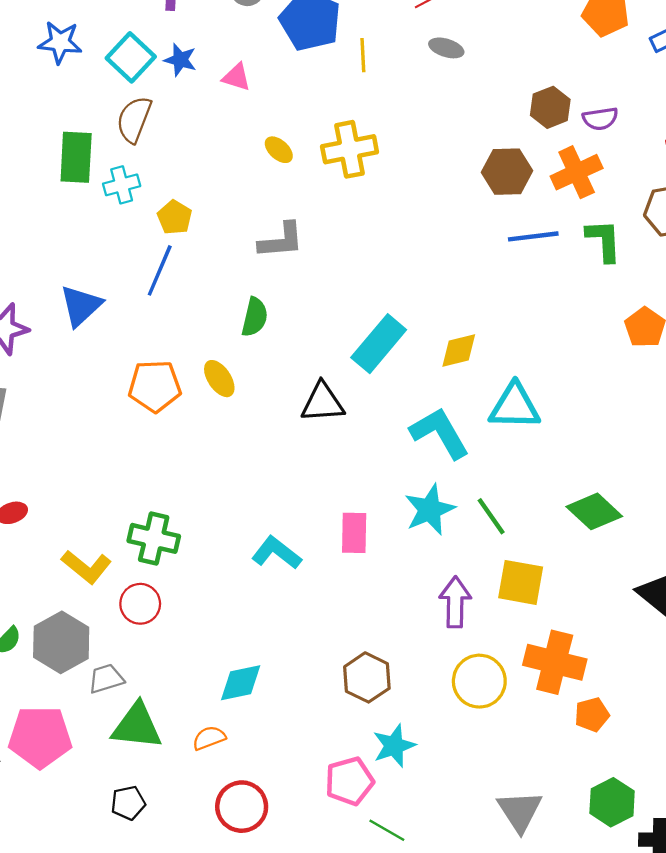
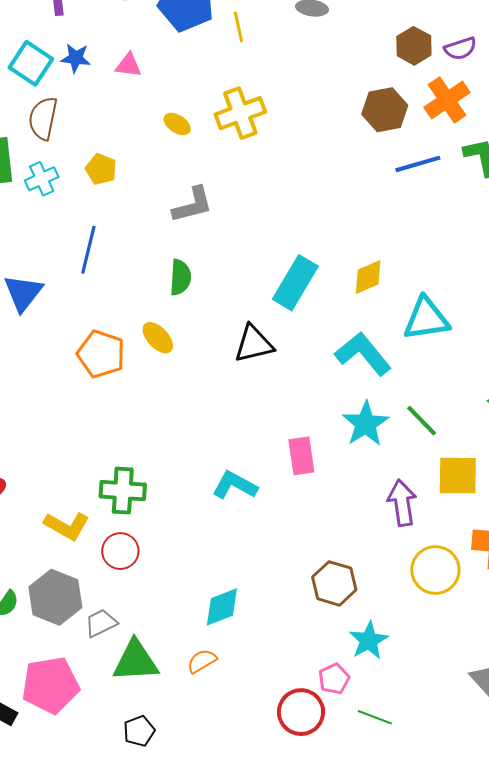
yellow pentagon: (175, 217) -> (101, 169), moved
orange pentagon: (155, 386) -> (101, 354), turned 30
pink pentagon: (350, 781) -> (334, 679), size x0.7
red circle: (242, 807) -> (301, 712), moved

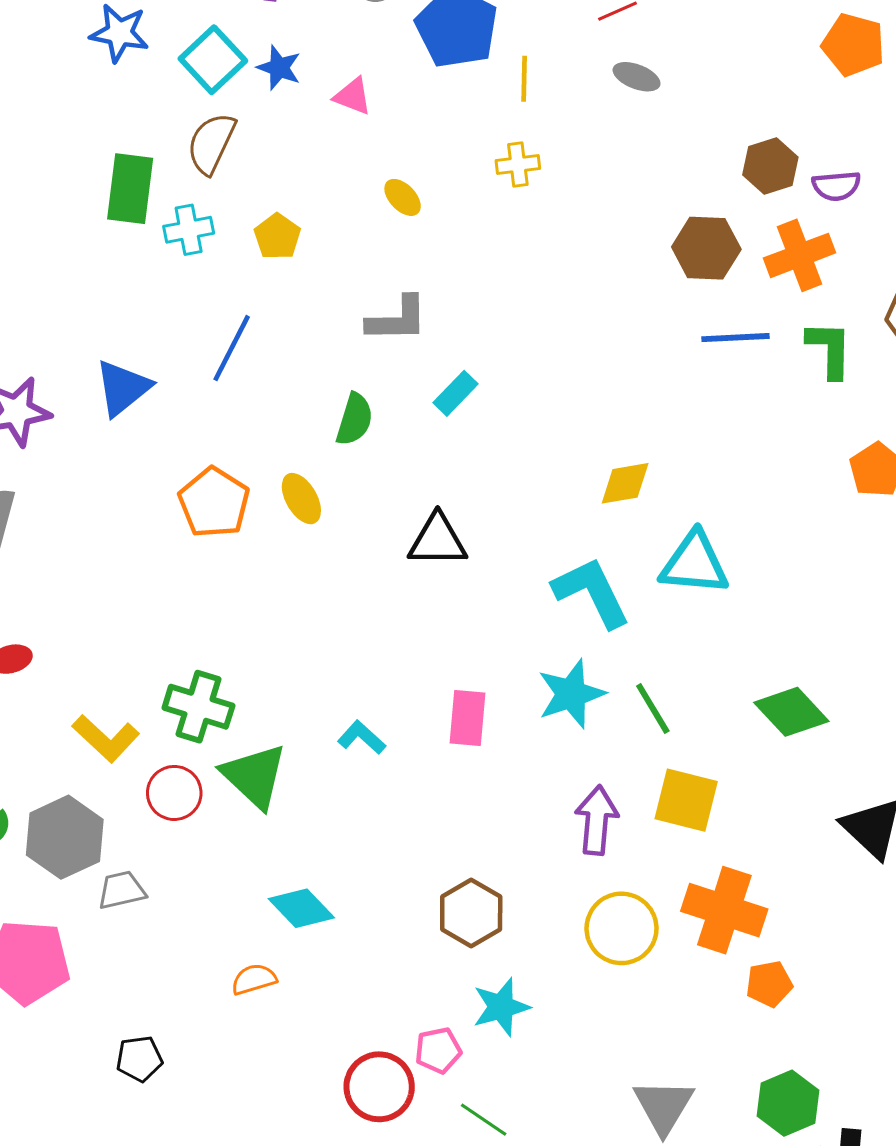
yellow cross: (240, 113) -> (518, 164), moved, size x0.6
cyan rectangle: (295, 283) -> (455, 393), moved, size x0.6
cyan L-shape: (235, 485) -> (362, 737), size x0.7
cyan diamond: (222, 607) -> (301, 908), turned 54
green triangle: (136, 661) -> (254, 776), moved, turned 33

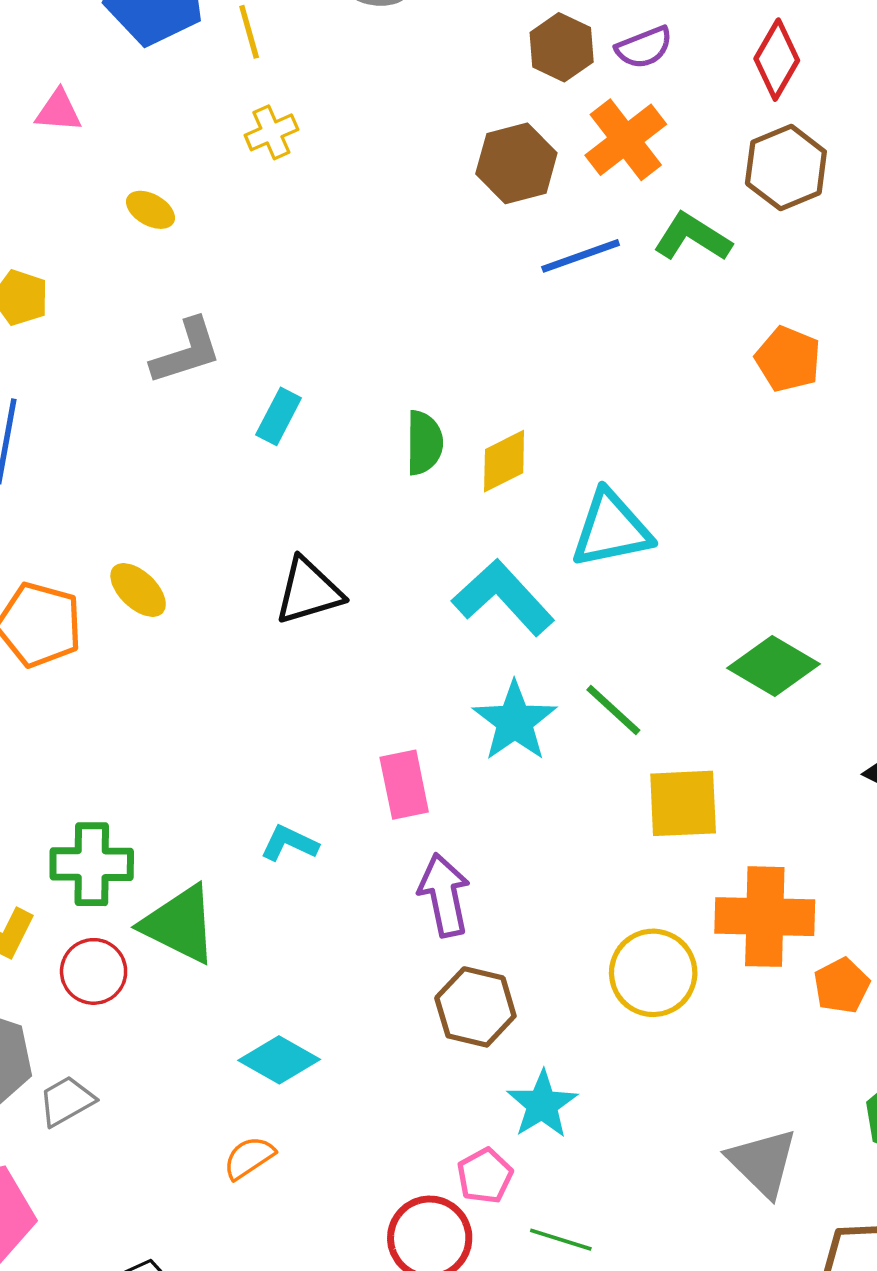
green L-shape: (830, 349) -> (693, 237), turned -42
green semicircle: (355, 419) -> (424, 443), moved
purple arrow: (597, 820) -> (444, 895), moved

